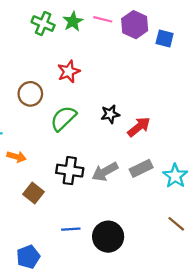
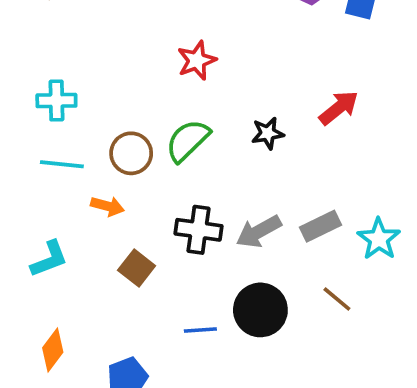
brown circle: (30, 94) -> (131, 153), moved
red arrow: (139, 127) -> (339, 108), moved
brown line: (176, 224) -> (337, 299), moved
black circle: (108, 237) -> (260, 310), moved

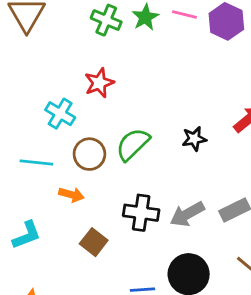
red star: (197, 60) -> (99, 83), moved
cyan cross: (56, 101) -> (60, 114), moved, turned 32

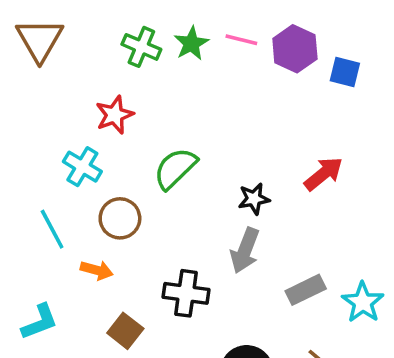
red star: (99, 83) -> (115, 115), moved
green semicircle: (133, 144) -> (175, 168), moved
cyan line: (36, 162) -> (52, 229), turned 56
gray arrow: (187, 214) -> (245, 251), moved, turned -40

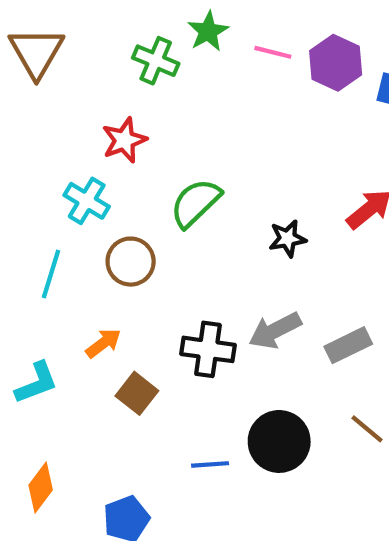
green star: (191, 43) -> (208, 31), moved
cyan line: (52, 229) -> (51, 274), turned 45
gray arrow: (245, 251) -> (275, 331), moved, turned 42
orange arrow: (97, 270) -> (103, 343), moved, turned -52

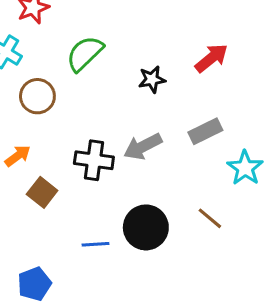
gray rectangle: (348, 345) -> (205, 131), moved

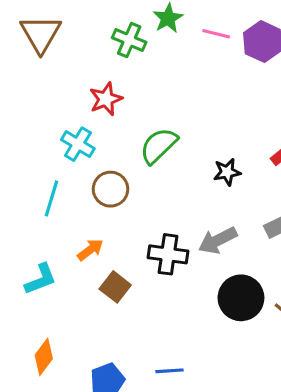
black circle: (146, 227) -> (241, 298), moved
blue line: (95, 244) -> (170, 371), moved

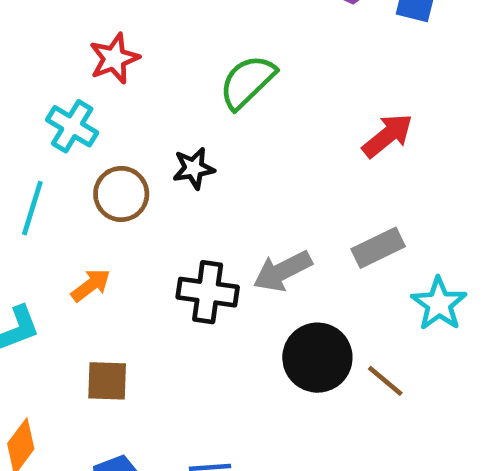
green semicircle: (159, 146) -> (247, 82), moved
black star: (227, 172) -> (194, 168), moved
brown square: (115, 287) -> (107, 381), moved, turned -36

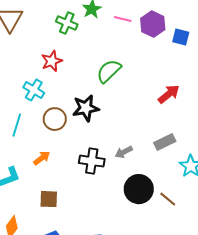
black star: (194, 168) -> (86, 108), size x1.5
gray arrow: (282, 271) -> (124, 152), size x0.7

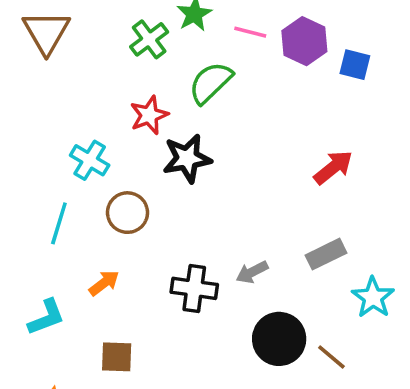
green cross: (67, 23) -> (149, 39), turned 30
red star: (52, 61) -> (149, 115), moved
green semicircle: (109, 71) -> (211, 83), moved
black star: (86, 108) -> (187, 158), moved

